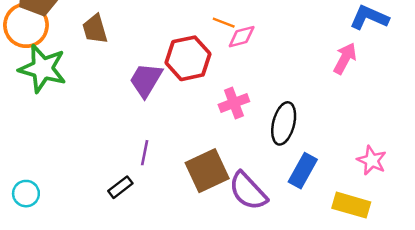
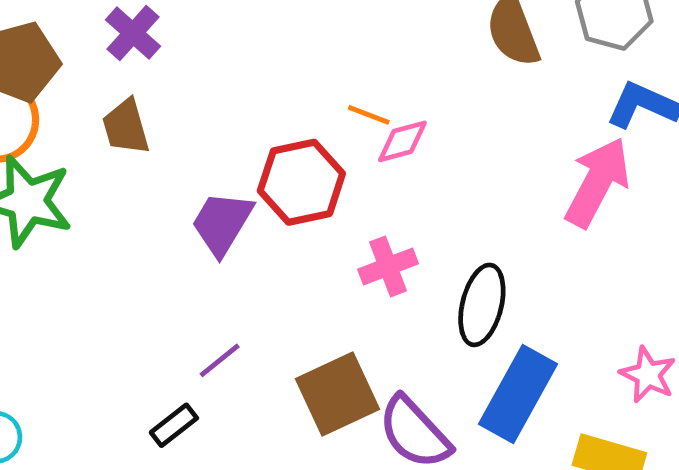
pink arrow: (345, 58) -> (597, 182), size x1.5
purple line: (145, 153) -> (220, 360), turned 40
blue rectangle: (303, 171) -> (518, 394), size x1.4

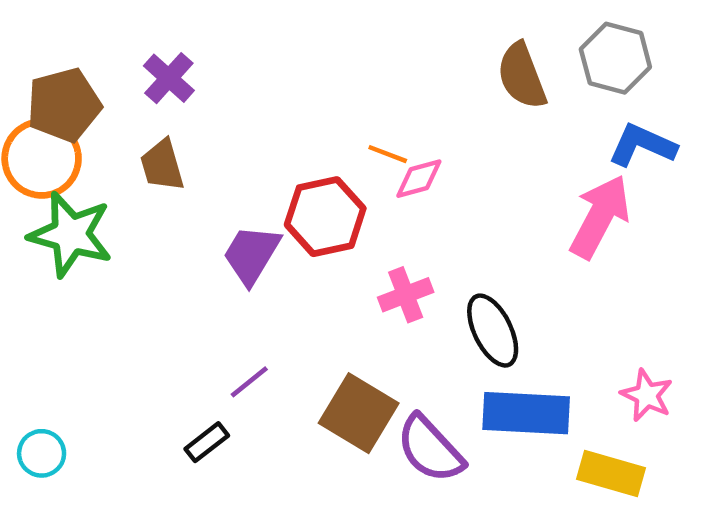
black ellipse: (482, 305) -> (493, 331), turned -40
brown square: (338, 394) -> (359, 413), turned -34
blue rectangle: (518, 394) -> (526, 413), turned 64

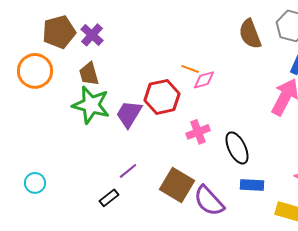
brown pentagon: (64, 105) -> (59, 32), moved
green star: (71, 234) -> (91, 105), moved
blue rectangle: (526, 413) -> (252, 185), size x0.6
cyan circle: (42, 453) -> (35, 183), moved

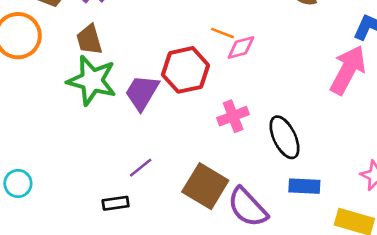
black rectangle: (109, 198) -> (116, 203), turned 30

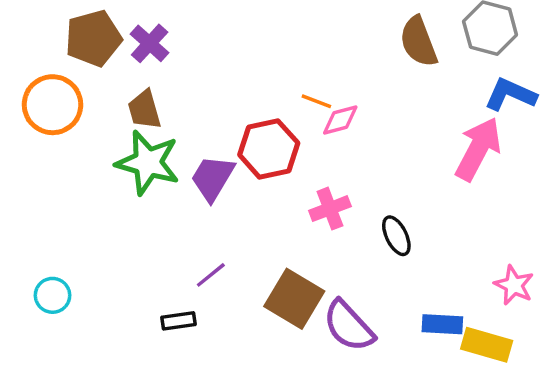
black ellipse: (285, 137) -> (396, 236), size x0.7
blue rectangle: (304, 186) -> (442, 324), moved

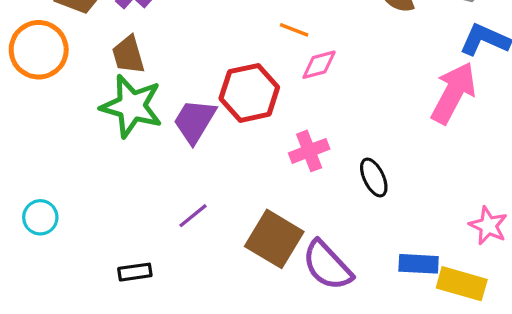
orange line: (316, 101) -> (294, 30), moved
cyan circle: (53, 295) -> (40, 217), moved
black rectangle: (178, 321) -> (135, 272), moved

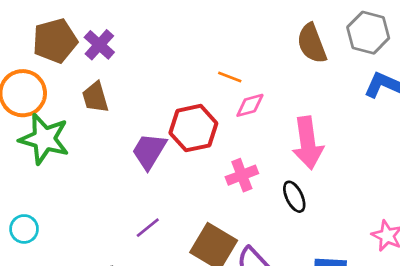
pink arrow: (453, 93) -> (308, 143), moved, turned 144
green star: (132, 106) -> (44, 139), moved

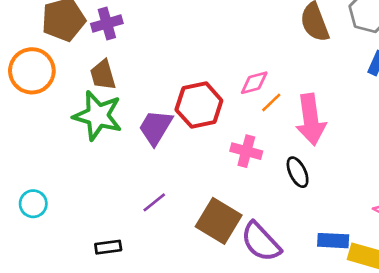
purple cross: (99, 45) -> (107, 24), turned 32
orange line: (230, 77) -> (271, 102), moved, turned -65
green star: (44, 139) -> (98, 116), moved
pink cross: (242, 175) -> (246, 151), turned 36

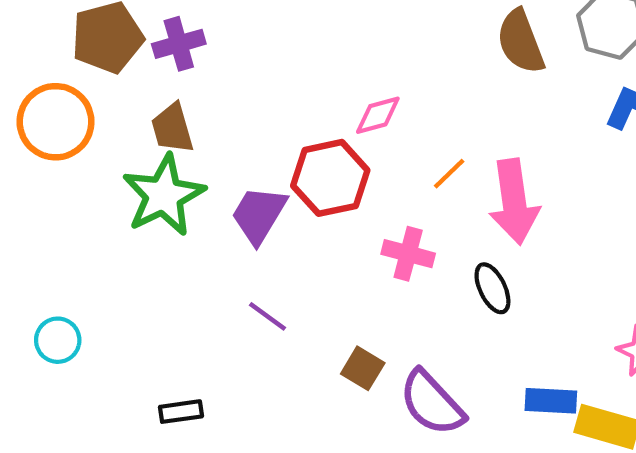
pink diamond: (254, 83) -> (378, 115), moved
green star: (98, 116) -> (164, 195), turned 30
purple line: (154, 202) -> (268, 316), moved, turned 75
brown square: (219, 221) -> (363, 368), size x0.6

